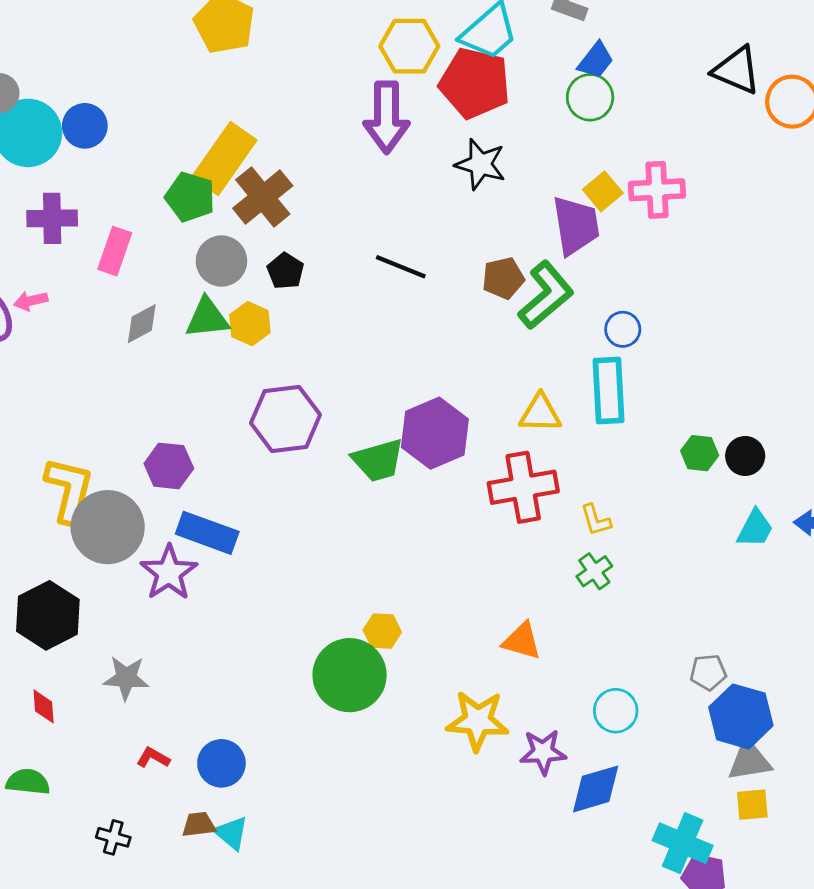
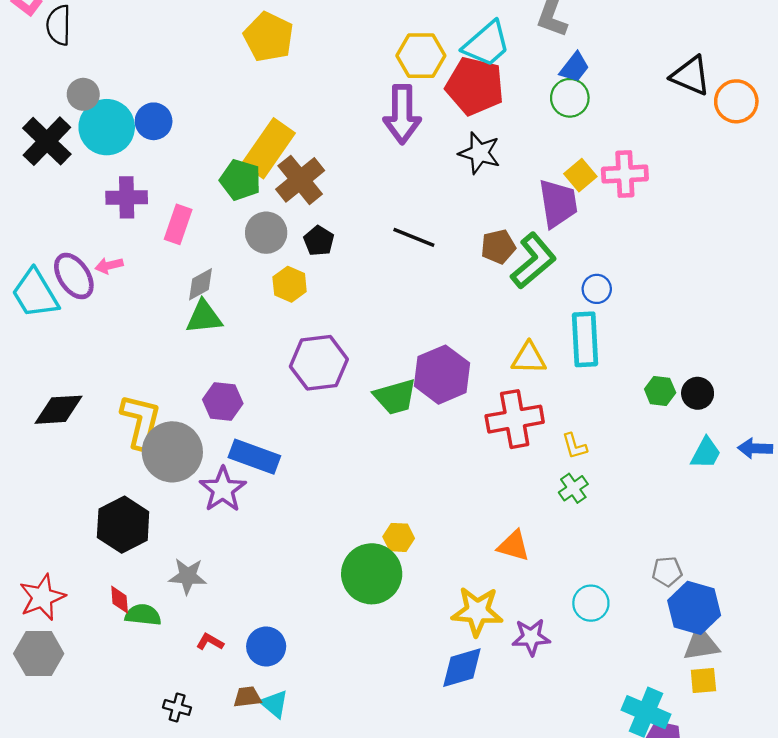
green triangle: (207, 318) -> (204, 317), moved
green semicircle: (28, 782) -> (143, 615), moved
blue diamond: (596, 789) -> (462, 668), moved

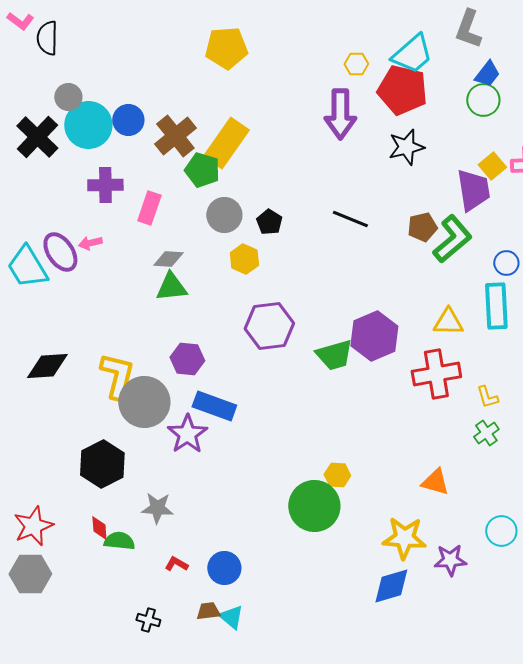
yellow pentagon: (268, 37) -> (226, 48), turned -30
yellow hexagon: (421, 56) -> (356, 64), size x0.6
black star: (480, 153) -> (406, 147), turned -30
brown cross: (300, 180) -> (175, 136), moved
gray diamond: (200, 284) -> (168, 259), turned 32

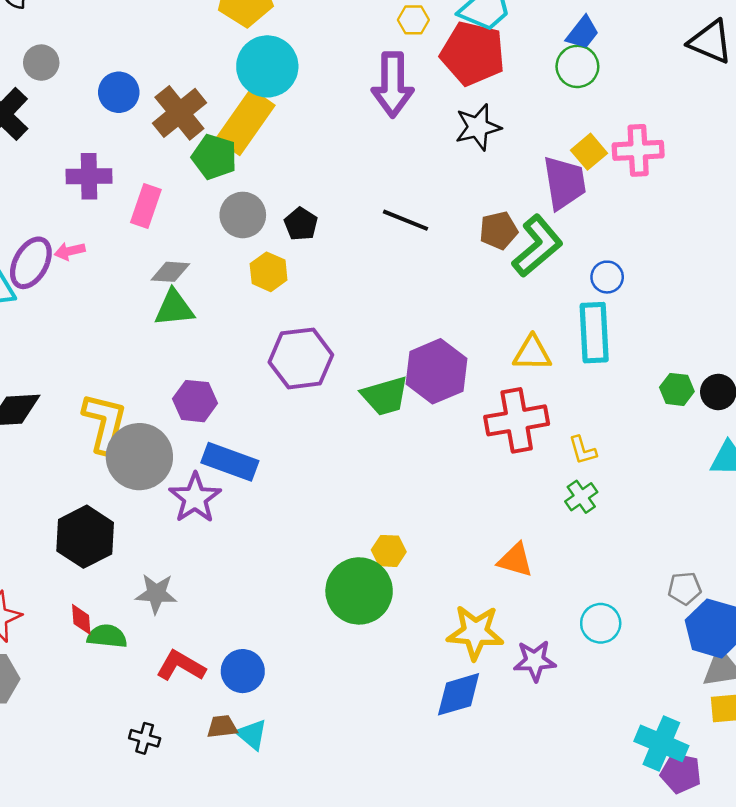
cyan circle: (88, 125) -> (267, 66), moved
purple ellipse: (60, 252) -> (31, 263), turned 63
red L-shape: (176, 564) -> (181, 666), size x1.6

